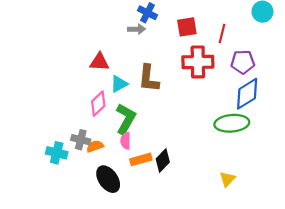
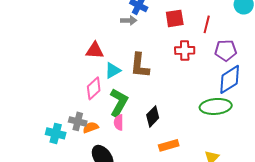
red cross: (198, 62) -> (185, 50), size x0.7
orange rectangle: (141, 159) -> (169, 145), moved
black diamond: (163, 160) -> (153, 116), moved

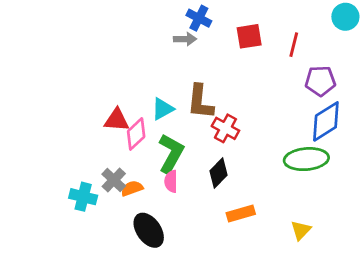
red triangle: (95, 50) -> (117, 120), moved
red cross: (185, 50) -> (225, 128), moved, turned 30
gray cross: (78, 121) -> (114, 180), turned 30

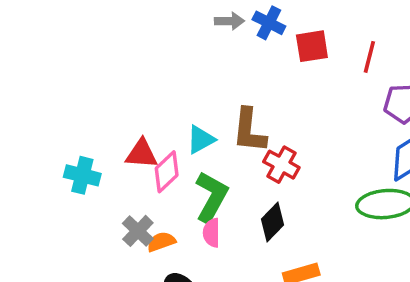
blue cross: (199, 18) -> (269, 23), moved
gray arrow: (185, 39) -> (229, 21), moved
cyan cross: (83, 197) -> (82, 175), moved

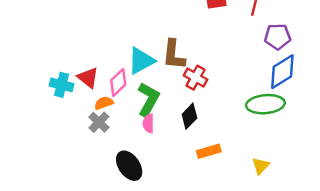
cyan triangle: (201, 139) -> (141, 61), size x1.4
red triangle: (141, 154) -> (88, 78), moved, turned 35
orange semicircle: (161, 242) -> (104, 103), moved

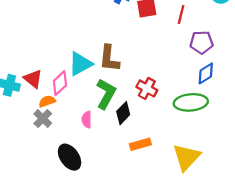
blue diamond: (282, 72) -> (206, 73), size x0.7
red cross: (195, 78) -> (147, 88), moved
green L-shape: (148, 99) -> (106, 94), moved
yellow triangle: (261, 166) -> (186, 157), size x1.8

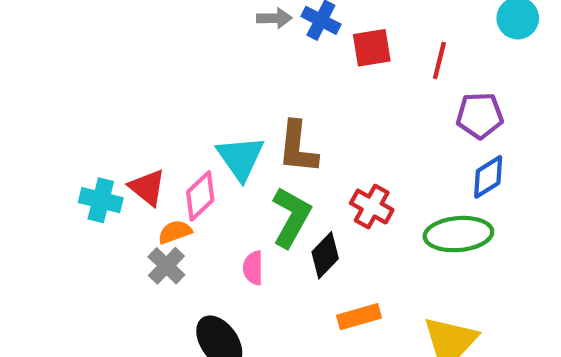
cyan triangle: (80, 64) -> (240, 158), turned -36

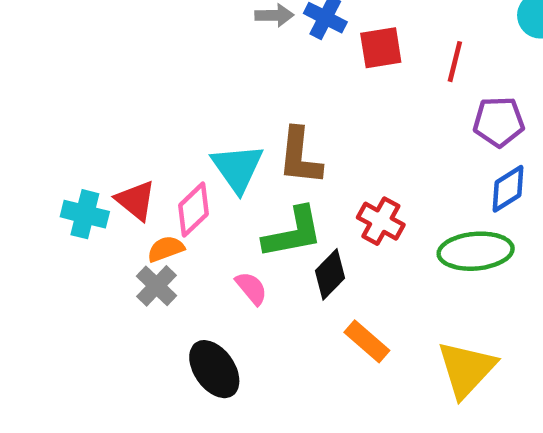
green L-shape: (291, 217) -> (293, 233), turned 50
pink semicircle: (253, 268) -> (251, 288), turned 140
orange rectangle: (359, 317) -> (367, 341), turned 57

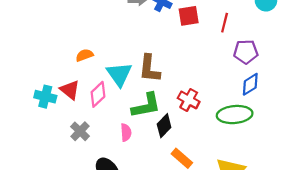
orange semicircle: (166, 249) -> (84, 55), moved
pink semicircle: (251, 288) -> (126, 132), turned 36

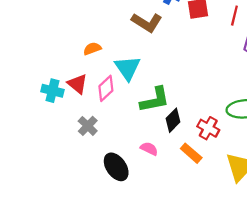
brown L-shape: (149, 69) -> (147, 22), moved, turned -64
red cross: (189, 100) -> (208, 128), moved
pink semicircle: (126, 132) -> (149, 149), moved, turned -60

